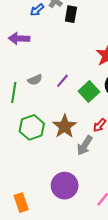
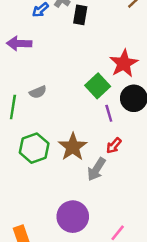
purple line: (62, 81) -> (109, 113), moved, turned -56
green square: (89, 91) -> (98, 86), moved

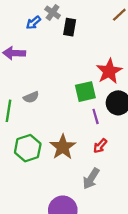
green square: (98, 86) -> (85, 92), turned 30
gray arrow: (96, 169) -> (91, 179), moved

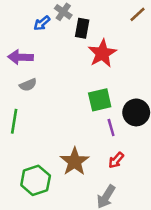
red star: (109, 71) -> (102, 53), moved
gray semicircle: (31, 97) -> (28, 85), moved
green hexagon: (28, 148) -> (36, 180), moved

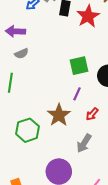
red star: (102, 53) -> (88, 16), moved
purple line: (111, 128) -> (77, 94), moved, turned 40

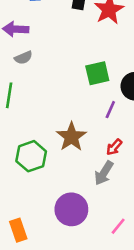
purple line: (77, 94) -> (110, 110), moved
red arrow: (92, 114) -> (114, 147), moved

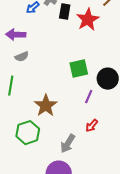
brown star: (71, 137) -> (46, 106), moved
gray arrow: (104, 173) -> (68, 144), moved

